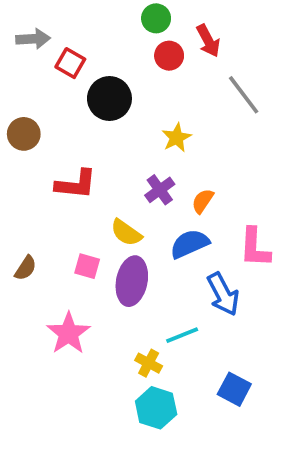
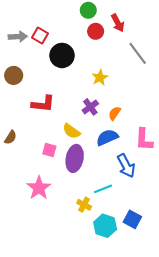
gray arrow: (33, 39) -> (18, 37), moved
brown semicircle: (26, 268) -> (11, 137), moved
cyan hexagon: (156, 408) -> (105, 226), moved

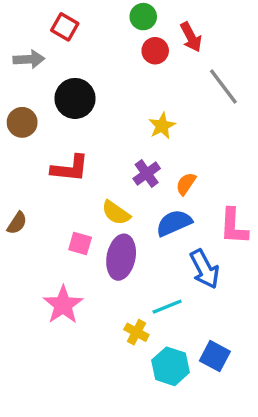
red square: (40, 36) -> (65, 27), moved
black circle: (62, 55) -> (75, 98), moved

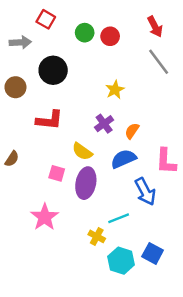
green circle: (143, 17) -> (85, 33), moved
red arrow: (191, 37) -> (155, 27), moved

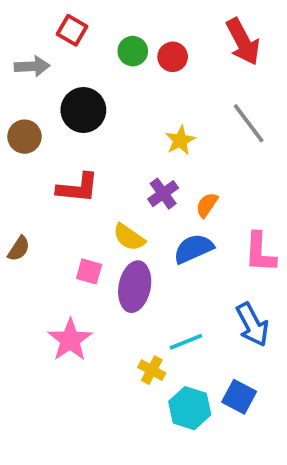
red arrow: (155, 27) -> (243, 42), size x1.4
gray line: (159, 62) -> (249, 123), moved
blue arrow: (145, 192) -> (252, 325), moved

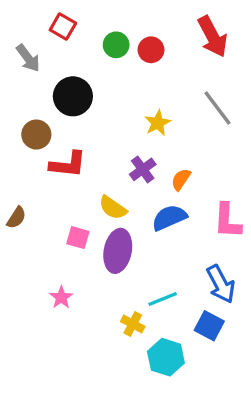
gray arrow: (32, 66) -> (28, 58), turned 56
brown circle: (24, 137) -> (36, 135), moved
pink star: (70, 340) -> (61, 297), size x0.6
blue square: (239, 397) -> (209, 326), moved

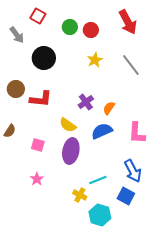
yellow star: (158, 123) -> (95, 60), moved
brown circle: (36, 135) -> (16, 89), moved
pink square: (78, 238) -> (38, 145), moved

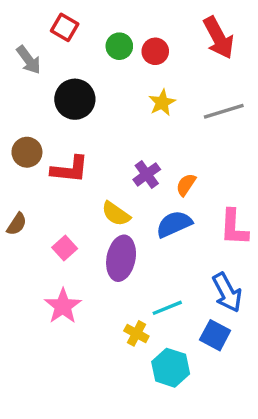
gray line: (131, 65) -> (224, 111), turned -70
pink square: (38, 145) -> (65, 248), turned 32
pink star: (37, 179) -> (63, 306), size x1.5

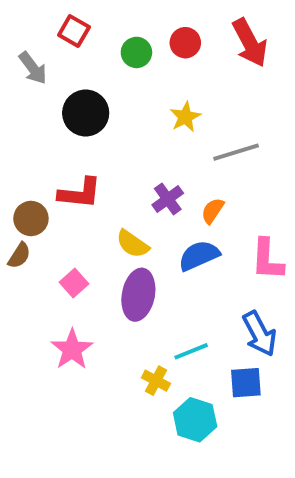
red circle: (155, 51) -> (185, 43), moved
gray line: (224, 111) -> (236, 152), moved
brown circle: (27, 152) -> (31, 218), moved
blue square: (215, 335) -> (246, 383), turned -32

